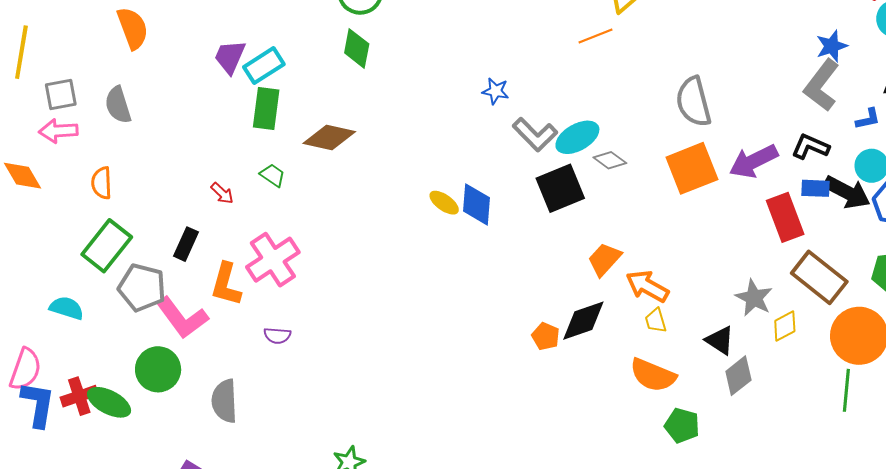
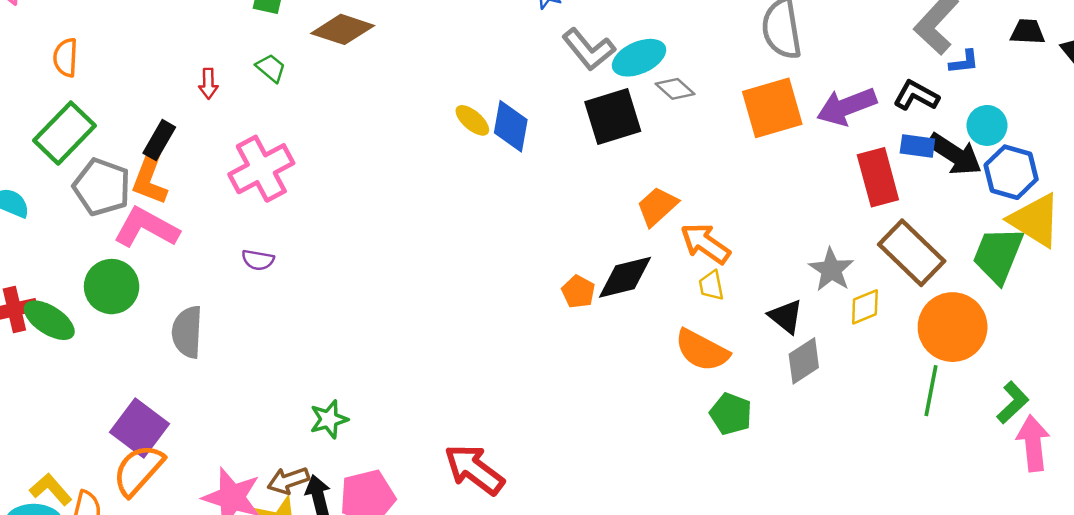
blue L-shape: (868, 119) -> (964, 62), moved
red arrow: (222, 193) -> (208, 84), turned 40
orange L-shape: (226, 284) -> (150, 178), moved
pink L-shape: (182, 318) -> (146, 228), turned 150

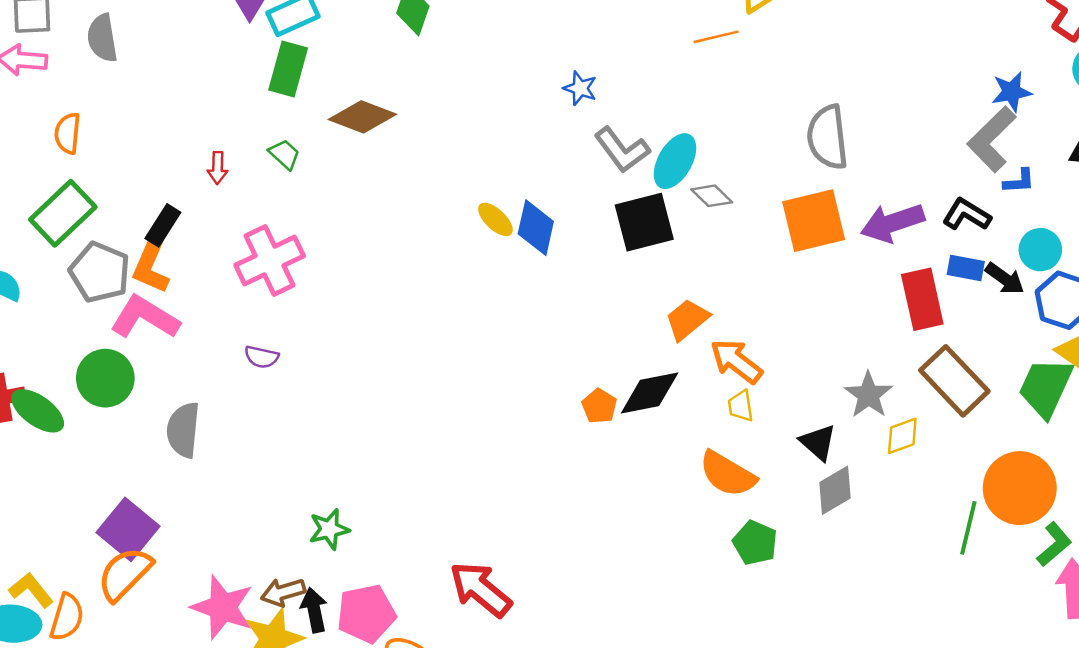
cyan ellipse: (639, 58) -> (675, 161), turned -39
black arrow: (955, 154) -> (1005, 279), size x0.7
orange circle: (953, 327) -> (1020, 488), moved

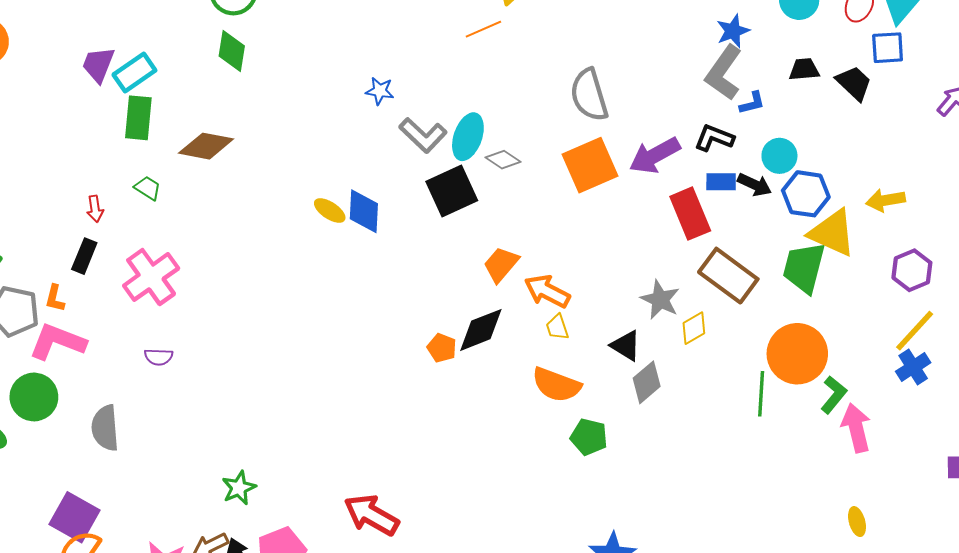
black rectangle: (163, 225) -> (84, 256), moved
orange L-shape: (151, 266) -> (55, 298), size x0.6

